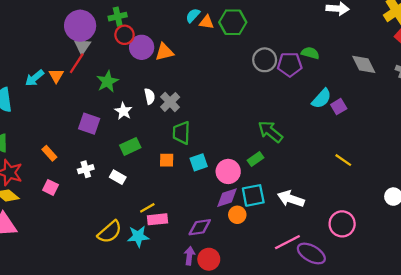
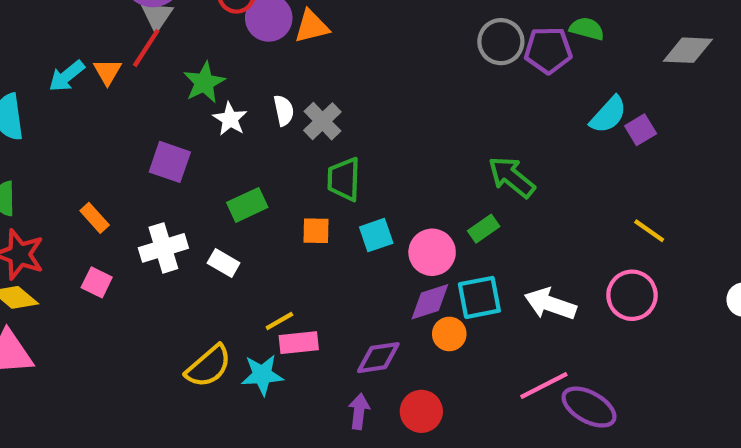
gray diamond: (364, 64) -> (688, 50), turned -60
white star: (123, 111) -> (230, 119), moved
white cross: (86, 169) -> (163, 248), size x1.5
pink circle: (342, 224) -> (632, 295), moved
red circle: (209, 259) -> (421, 411), moved

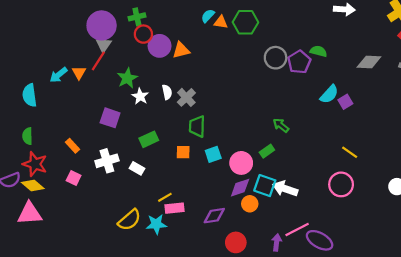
purple pentagon: (548, 50) -> (299, 62), turned -30
green arrow: (512, 177) -> (281, 125), size x0.7
cyan square: (479, 297) -> (265, 186), turned 30
white arrow: (550, 304) -> (285, 189), moved
purple arrow: (359, 411) -> (277, 242), moved

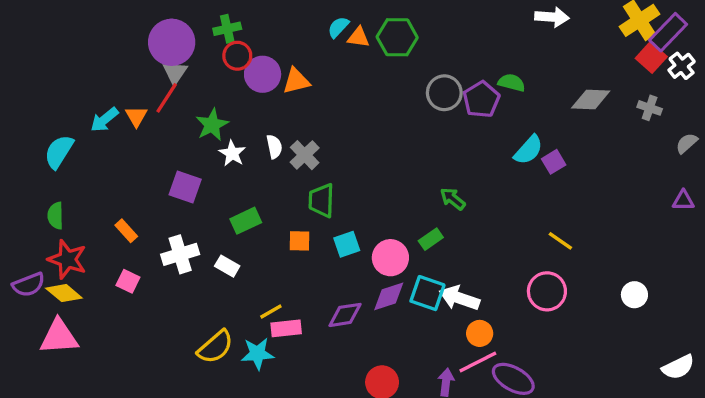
cyan semicircle: (30, 95) -> (59, 152), turned 40
orange circle: (250, 204) -> (480, 333), moved
purple diamond: (214, 216) -> (345, 315), moved

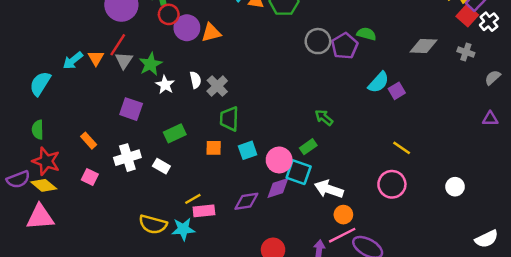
gray triangle: (175, 73) -> (124, 61), moved
cyan square: (427, 293) -> (299, 172), moved
yellow semicircle: (215, 347) -> (153, 224), turned 56

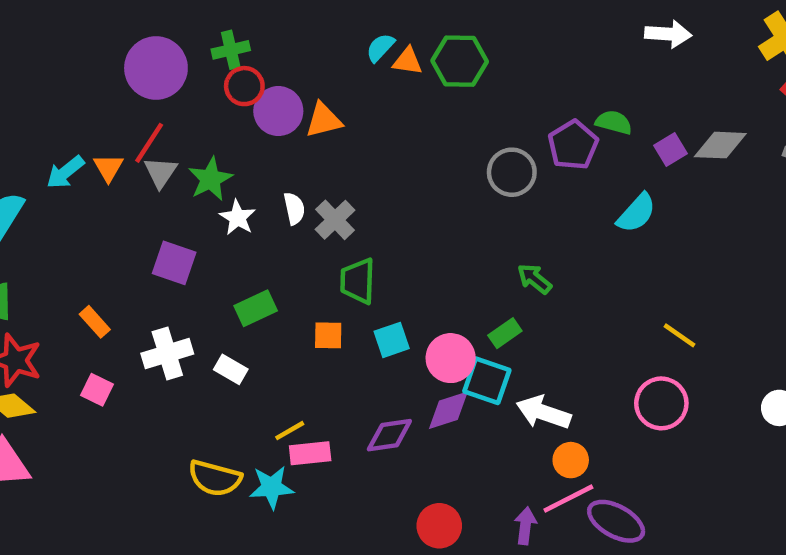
gray circle: (318, 41) -> (512, 172), moved
purple square: (397, 91) -> (670, 150), moved

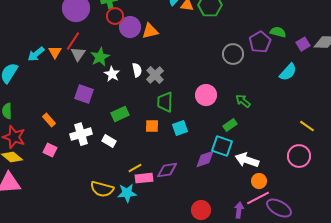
pink circle: (451, 358) -> (206, 95), moved
purple diamond: (389, 435) -> (167, 170), moved

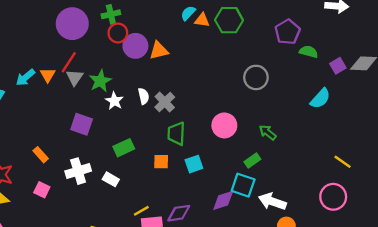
purple pentagon: (260, 42) -> (288, 32), moved

